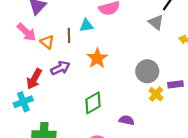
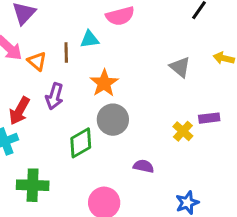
gray triangle: (156, 22) -> (180, 67), moved
purple arrow: (60, 68) -> (55, 96), turned 132
gray circle: (147, 71) -> (113, 120), moved
green diamond: (93, 103) -> (81, 143), moved

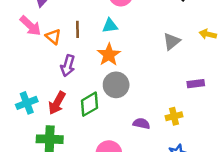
cyan triangle: (90, 39) -> (110, 26), moved
gray triangle: (180, 67) -> (172, 41), turned 42
red arrow: (19, 111) -> (57, 103), moved
yellow cross: (183, 131) -> (174, 116), moved, turned 35

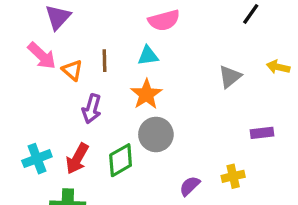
purple semicircle: (141, 123) -> (190, 186), turned -56

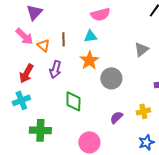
gray circle: (156, 134) -> (111, 78), moved
red arrow: (77, 159) -> (26, 73), moved
green diamond: (121, 160) -> (73, 101), turned -60

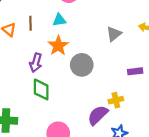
purple arrow: (55, 69) -> (36, 63), moved
purple semicircle: (116, 117) -> (98, 115), moved, size x1.5

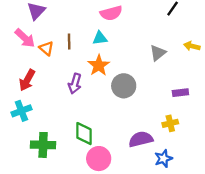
green diamond: (41, 89) -> (84, 134), moved
yellow cross: (116, 100) -> (170, 123), moved
purple semicircle: (98, 115) -> (141, 139), turned 30

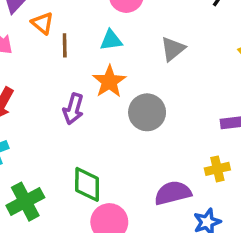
orange triangle: (46, 48) -> (42, 23), moved
gray triangle: (158, 53) -> (173, 49), moved
green cross: (43, 145) -> (25, 202), turned -30

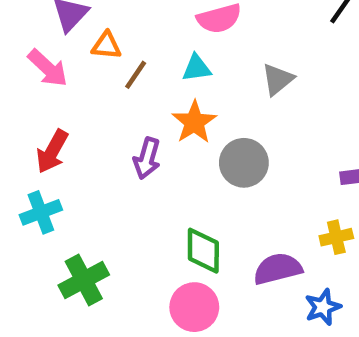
orange triangle: (42, 23) -> (106, 46), turned -35
brown line: (65, 45) -> (136, 75), turned 35
green diamond: (87, 184) -> (203, 251), moved

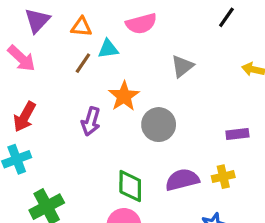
orange triangle: (106, 46) -> (81, 27), moved
cyan triangle: (197, 68) -> (108, 49), moved
purple semicircle: (278, 269) -> (182, 180), moved

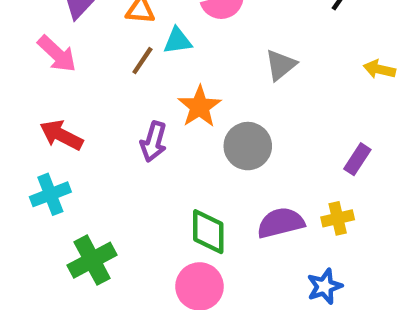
red arrow: (25, 117) -> (61, 135), turned 88
purple rectangle: (237, 134) -> (357, 159), turned -50

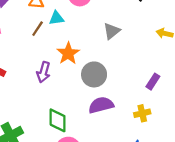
purple semicircle: (281, 223) -> (101, 105), moved
green diamond: (208, 232) -> (58, 120), moved

